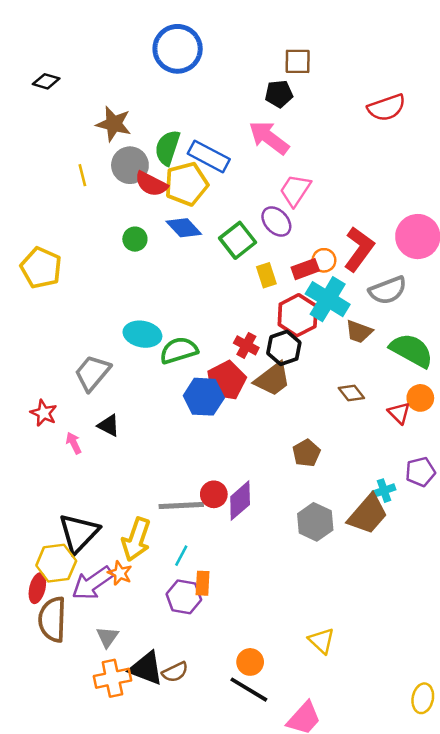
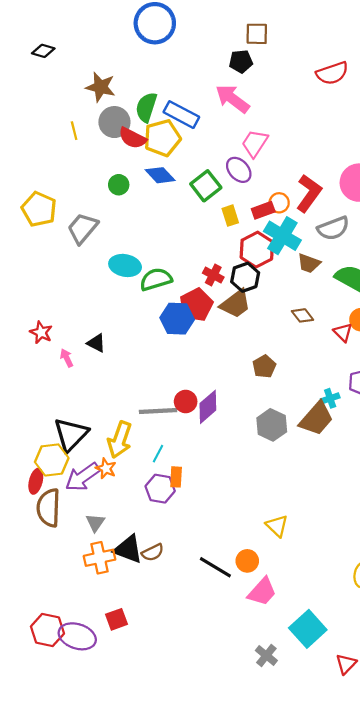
gray trapezoid: (92, 373) -> (83, 228), moved
orange circle: (250, 662) -> (247, 561), moved

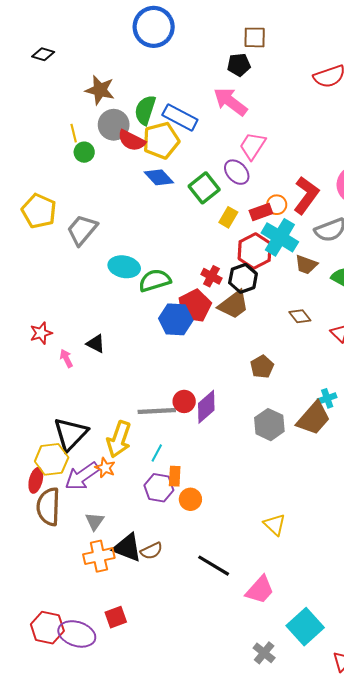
green circle: (119, 185) -> (84, 152), moved
yellow rectangle: (230, 216) -> (228, 217), turned 48
red star: (41, 332) -> (41, 333), turned 30
orange circle: (247, 561) -> (190, 499), moved

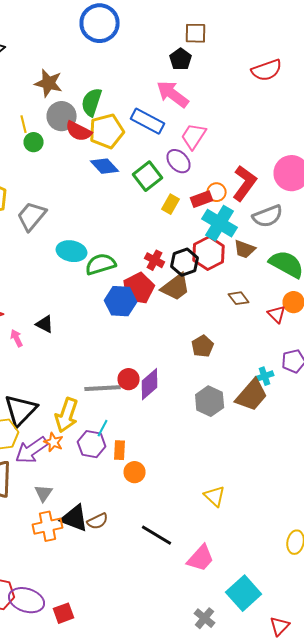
black pentagon: (239, 65) -> (181, 59), turned -30
blue rectangle: (180, 117) -> (148, 121), moved
red hexagon: (255, 251) -> (209, 253), moved
purple hexagon: (159, 488) -> (92, 444), moved
red square: (116, 617) -> (64, 613), moved

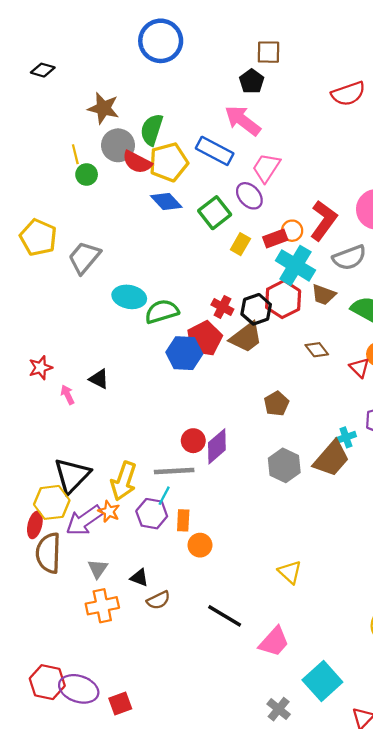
gray line: (103, 388) -> (174, 471), moved
black triangle: (75, 518) -> (139, 578), moved, size x0.6

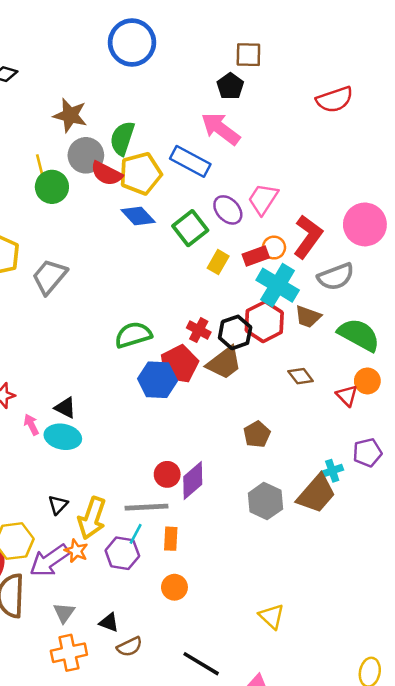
pink trapezoid: (266, 168) -> (263, 199), moved
green circle: (87, 174) -> (52, 187), size x1.4
cyan ellipse: (129, 297) -> (63, 437), moved
black triangle: (72, 475) -> (58, 505), moved, size x0.5
orange rectangle: (183, 520) -> (171, 539), moved

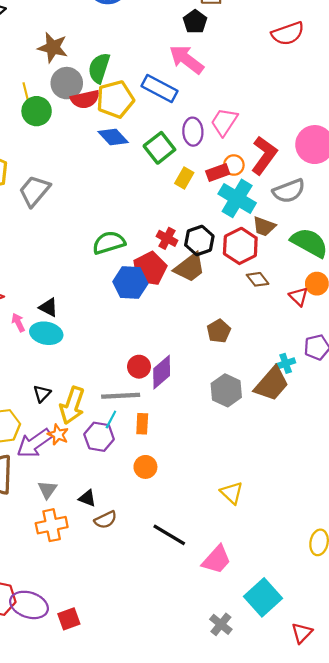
red semicircle: (107, 174) -> (85, 99), turned -40
purple ellipse: (228, 210) -> (193, 132), turned 40
red hexagon: (264, 322) -> (240, 246), moved

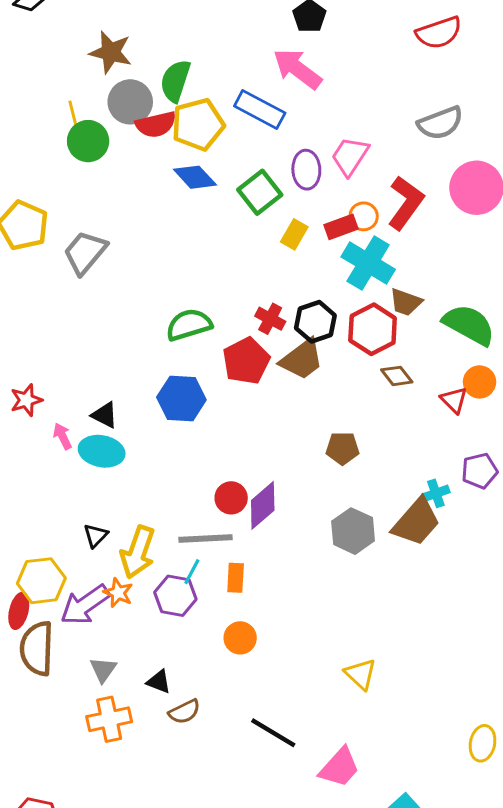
gray semicircle: (289, 191) -> (440, 123), moved
blue hexagon: (130, 283) -> (181, 399), moved
brown pentagon: (219, 331) -> (342, 448), turned 30

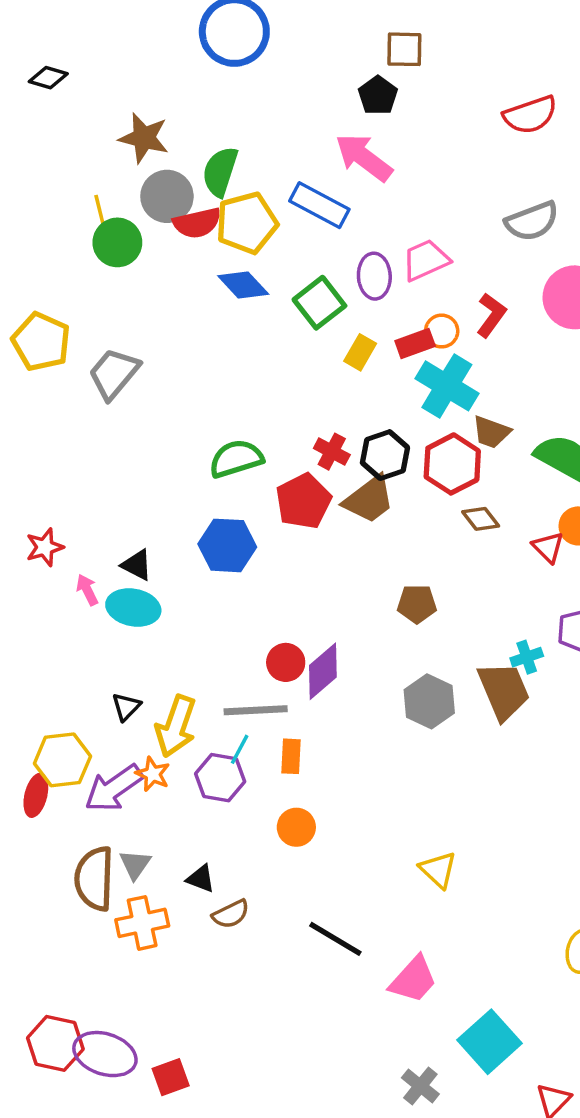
pink trapezoid: (350, 156) -> (426, 260), turned 33
red L-shape: (406, 203) -> (491, 315), size x0.7
brown trapezoid: (416, 522) -> (504, 691), turned -64
brown semicircle: (37, 648) -> (94, 879), moved

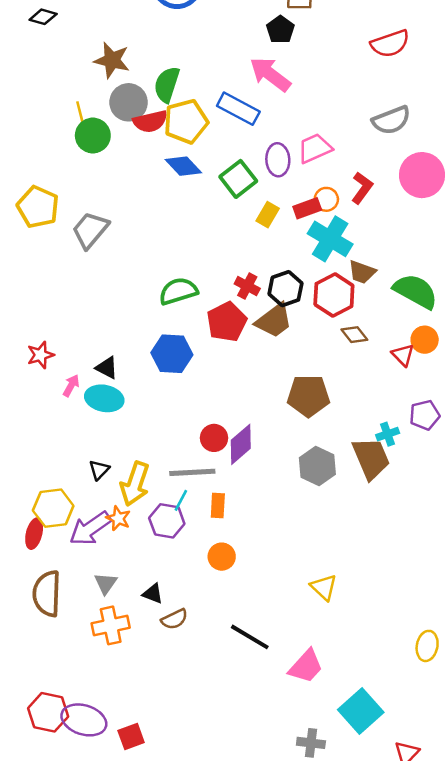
pink arrow: (87, 590) -> (71, 386), turned 55
brown pentagon: (417, 604) -> (308, 396), size x1.5
brown semicircle: (94, 879) -> (47, 594), moved
gray cross: (420, 1086) -> (311, 743), turned -32

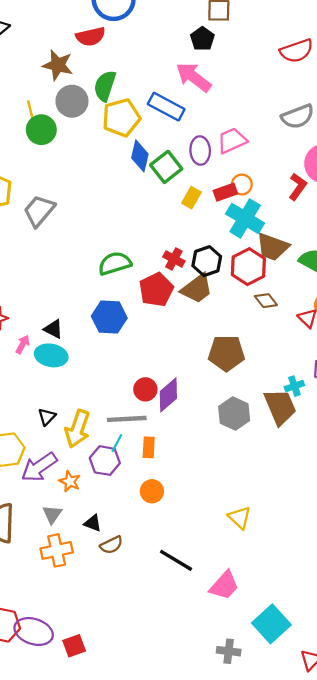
red semicircle: (150, 121) -> (91, 37), moved
blue diamond: (183, 166) -> (140, 156), moved, turned 56
red L-shape: (362, 188) -> (298, 187), moved
brown trapezoid: (362, 272) -> (272, 247), size x1.4
orange star: (118, 518) -> (70, 481), moved

